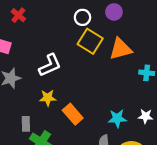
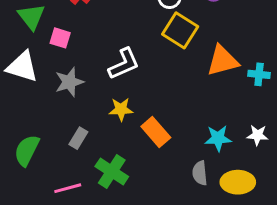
orange triangle: (121, 49) -> (223, 61), moved
gray rectangle: (26, 124) -> (78, 138), moved, turned 32

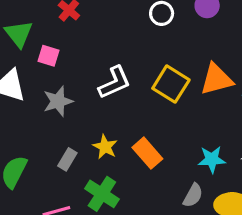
yellow square: (180, 30) -> (171, 84), moved
yellow star: (121, 109) -> (105, 147), moved, turned 30
gray semicircle: (200, 173) -> (193, 195), turned -145

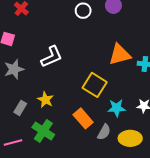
yellow square: (171, 84) -> (95, 85), moved
orange rectangle: (147, 153) -> (83, 118), moved

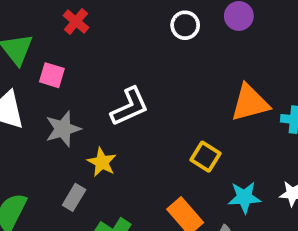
yellow square: (95, 85) -> (205, 157), size x0.7
yellow star: (45, 100) -> (102, 162), moved

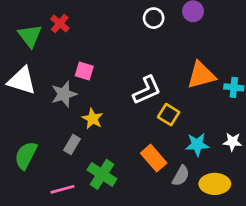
red cross: (76, 22) -> (60, 24), moved
pink square: (52, 75) -> (84, 71), moved
white L-shape: (130, 107) -> (147, 90), moved

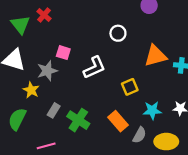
white circle: (154, 18) -> (118, 33), moved
white L-shape: (147, 90) -> (94, 68), moved
yellow square: (169, 115) -> (130, 87), turned 35
yellow star: (92, 119) -> (31, 90), moved
green cross: (102, 174) -> (78, 120), moved

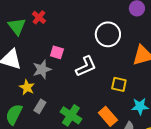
white circle: (118, 33) -> (108, 34), size x1.6
yellow square: (130, 87) -> (119, 84), turned 35
gray rectangle: (54, 110) -> (40, 106), moved

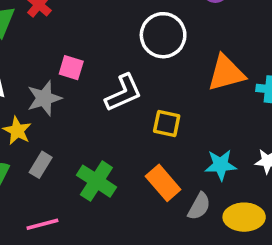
yellow square: (119, 84) -> (167, 123), moved

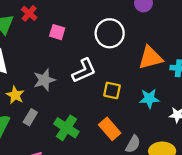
pink square: (71, 68) -> (57, 32), moved
gray star: (44, 98) -> (44, 80), moved
cyan star: (221, 165) -> (149, 99), moved

